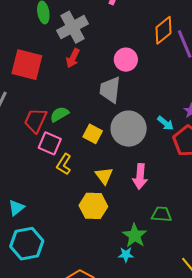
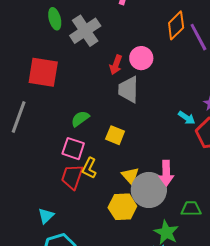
red arrow: (73, 58) -> (116, 65), moved
red trapezoid: (35, 121) -> (72, 177), moved
gray circle: (129, 129) -> (149, 190), moved

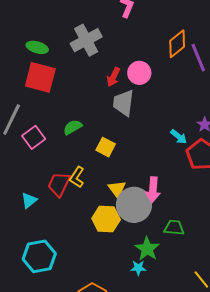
green ellipse: (55, 19) -> (37, 47), moved, turned -65
pink square: (73, 149) -> (34, 137), moved, turned 30
cyan triangle: (46, 216) -> (29, 200), moved

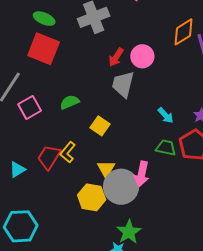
cyan arrow: (179, 137) -> (166, 115), moved
green trapezoid: (174, 228) -> (166, 148), moved

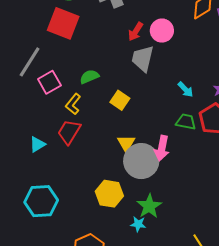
yellow L-shape: (68, 152) -> (73, 104), moved
yellow hexagon: (92, 197) -> (109, 194), moved

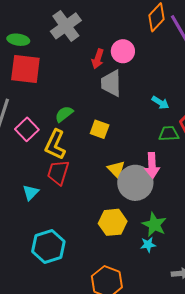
yellow L-shape: (73, 104) -> (55, 145), size x1.4

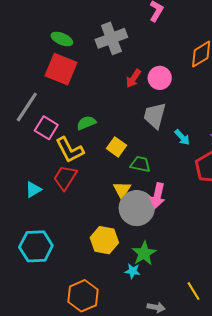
gray trapezoid: (111, 83) -> (155, 116), moved
pink square: (27, 129) -> (46, 128), turned -30
green trapezoid: (169, 134) -> (140, 164), moved
yellow L-shape: (55, 145) -> (70, 150), turned -68

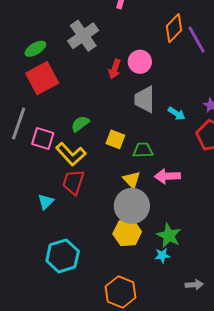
green ellipse: (62, 39) -> (35, 49), turned -40
red square: (61, 69) -> (42, 78), turned -36
pink arrow: (158, 196) -> (167, 176), turned 90
gray circle: (137, 208) -> (132, 206), moved

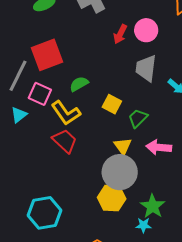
red square: (42, 78) -> (47, 55), moved
green trapezoid: (143, 150) -> (138, 118), turned -50
red trapezoid: (73, 182) -> (65, 141), turned 108
cyan triangle: (46, 202) -> (19, 115), moved

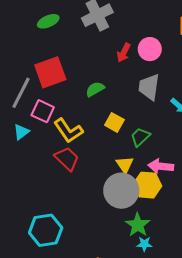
green semicircle: (79, 84) -> (95, 89), moved
yellow hexagon: (112, 198) -> (147, 185), moved
green star: (153, 206) -> (138, 225), moved

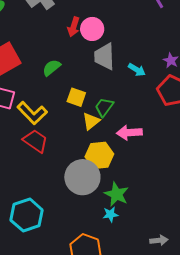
pink circle: (150, 49) -> (92, 29), moved
yellow triangle: (125, 165) -> (91, 121), moved, turned 36
yellow hexagon: (147, 185) -> (99, 155), moved
gray circle: (121, 191) -> (82, 177), moved
cyan star: (144, 244) -> (110, 214), moved

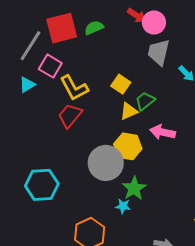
red arrow: (74, 27) -> (137, 15), turned -90
green semicircle: (52, 68) -> (94, 28), moved
red trapezoid: (35, 141) -> (70, 116), turned -100

